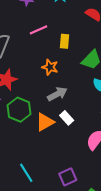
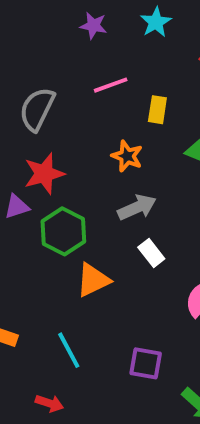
orange triangle: (45, 122) -> (93, 280), moved
purple square: (68, 177) -> (146, 363), turned 30

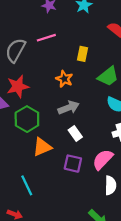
pink line: (111, 85) -> (46, 38), moved
purple square: (146, 363) -> (73, 164), moved

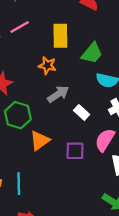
yellow rectangle: (82, 54) -> (60, 36), size x1.5
white rectangle: (75, 133) -> (82, 112), moved
cyan line: (27, 185) -> (19, 184), moved, turned 36

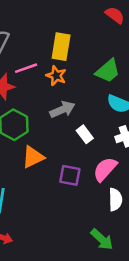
pink line: (20, 27) -> (26, 68), moved
yellow rectangle: (60, 36) -> (61, 47), moved

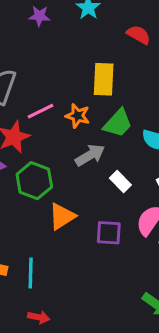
yellow rectangle: (61, 47) -> (104, 79), moved
green trapezoid: (108, 71) -> (118, 123), moved

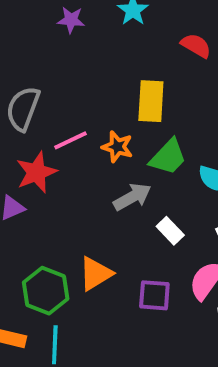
green hexagon: (34, 181) -> (46, 291), moved

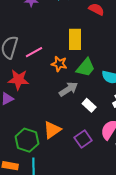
pink line: (71, 140) -> (34, 52), moved
red star: (36, 172) -> (18, 80), turned 30
purple square: (154, 295) -> (83, 139), turned -36

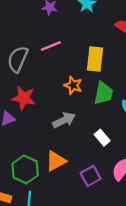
pink line: (34, 52) -> (51, 46), moved
green trapezoid: (86, 67) -> (103, 93), turned -35
gray arrow: (68, 89) -> (64, 120), moved

